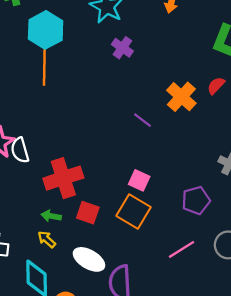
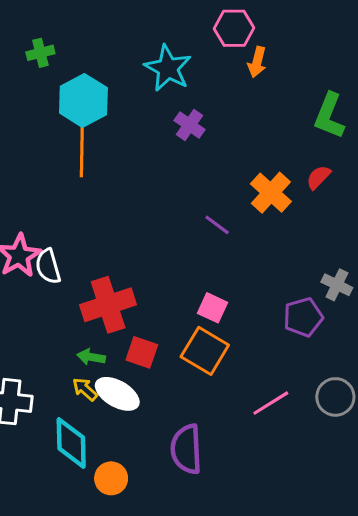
purple pentagon: (196, 200) -> (303, 317), moved
white ellipse: (89, 259) -> (117, 394), moved

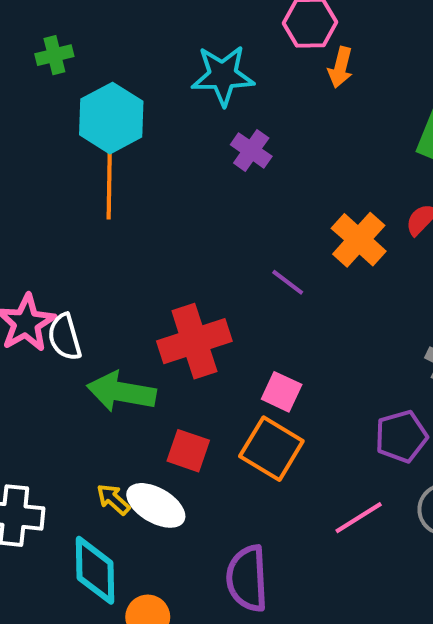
cyan star: (168, 68) -> (223, 75), turned -30
red cross: (108, 305) -> (194, 341), moved
purple pentagon: (303, 317) -> (401, 436), moved
green arrow: (91, 357) -> (121, 392), moved, size x1.8

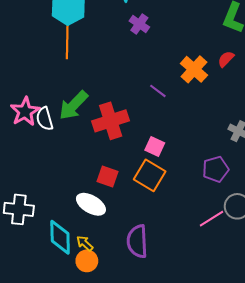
green arrow: (121, 392) -> (73, 105), moved, turned -56
yellow arrow: (113, 499) -> (85, 243), moved
pink line: (359, 518) -> (211, 219), moved

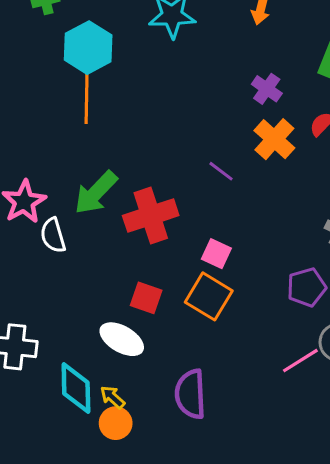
purple cross: (139, 24) -> (267, 89), moved
white semicircle: (45, 119) -> (53, 235), moved

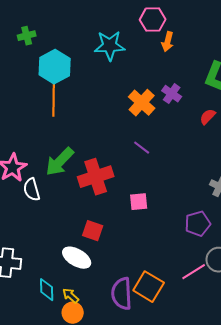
orange cross: (274, 139) -> (142, 103), moved
pink square: (216, 254) -> (139, 202), turned -30
orange square: (209, 296) -> (149, 287), moved
cyan diamond: (76, 388) -> (47, 290), size x0.7

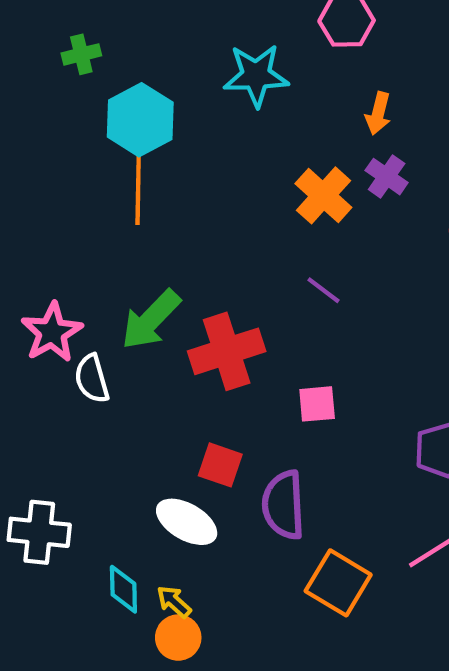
orange arrow: (168, 42) -> (378, 113), moved
purple semicircle: (122, 294) -> (283, 505), moved

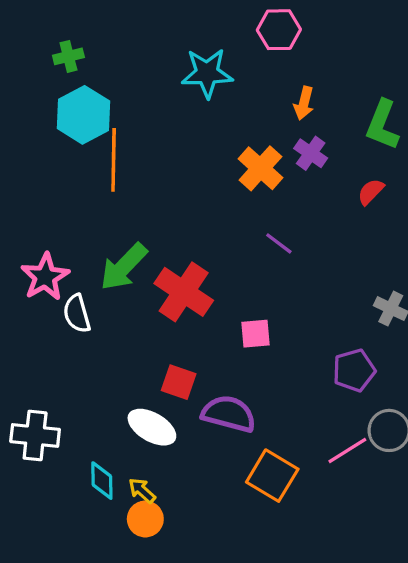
cyan hexagon: (140, 120) -> (83, 115), moved
purple line: (323, 290) -> (279, 243), moved
red cross: (227, 351) -> (184, 292), turned -38
purple semicircle: (283, 505) -> (229, 414), turned 108

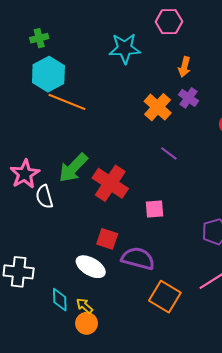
orange line: (114, 160) -> (67, 102), turned -69

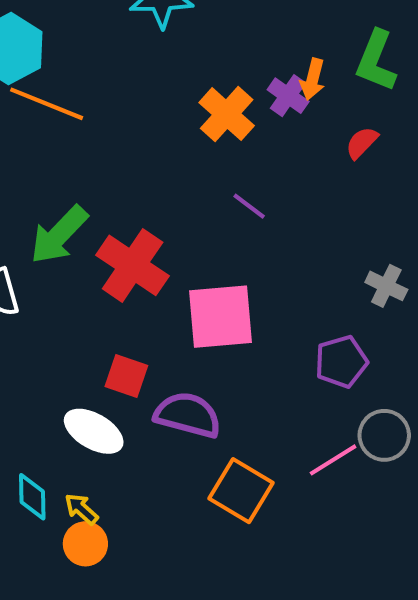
orange arrow: (184, 67) -> (313, 79), moved
pink square: (155, 209) -> (221, 317), size x1.8

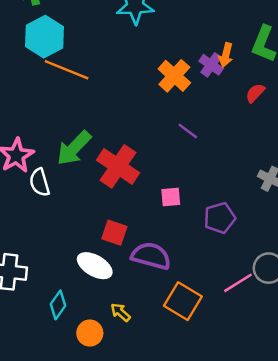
pink square: (221, 317) -> (171, 197), size x0.5
purple pentagon: (341, 362) -> (220, 218), moved
cyan diamond: (32, 497) -> (58, 305), turned 36
yellow arrow: (81, 509) -> (120, 312), moved

